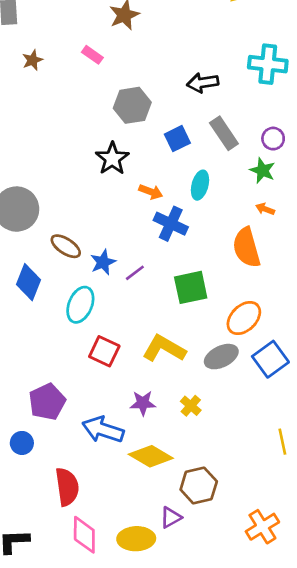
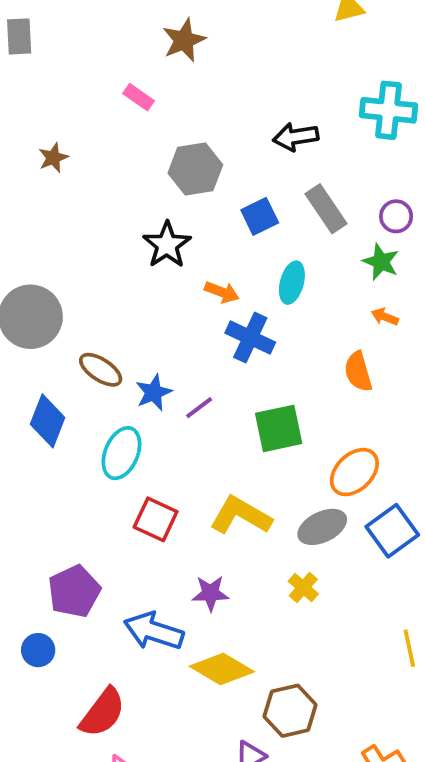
brown star: (33, 60) -> (53, 158), moved
orange semicircle: (247, 248) -> (358, 372), size x0.7
yellow cross: (191, 406) -> (303, 588), moved
red semicircle: (67, 487) -> (103, 713), turned 45

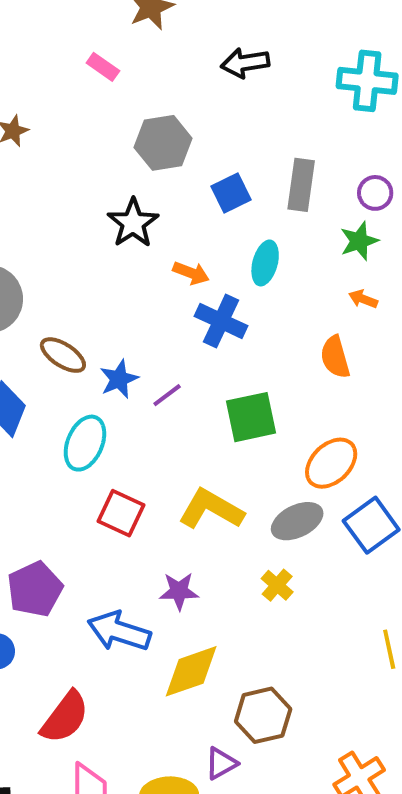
black arrow: (296, 137) -> (245, 63), moved
gray rectangle: (326, 209) -> (301, 185), turned 42
green star: (381, 262) -> (359, 241), turned 30
yellow diamond: (222, 669) -> (191, 671), turned -50

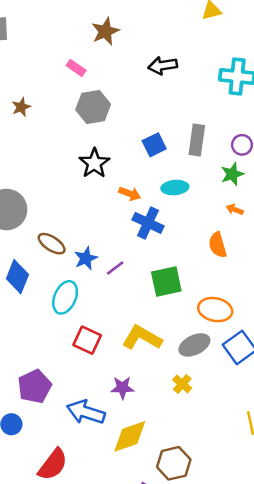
gray hexagon: (163, 143) -> (93, 107), moved
cyan ellipse: (265, 263) -> (175, 188), turned 70
orange ellipse: (331, 463) -> (215, 310), turned 56

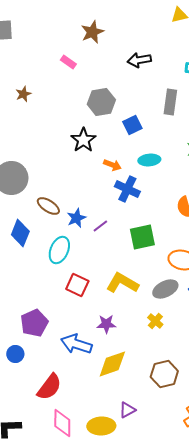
gray hexagon: (93, 107) -> (101, 102), moved
gray rectangle: (197, 140) -> (170, 102), moved
brown hexagon: (174, 463) -> (164, 374), moved

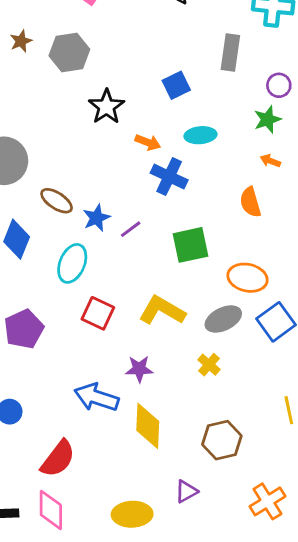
gray hexagon: (101, 102) -> (69, 53), moved
purple pentagon: (34, 323) -> (24, 329), moved
yellow diamond: (112, 364) -> (148, 426), turned -68
purple triangle: (127, 410) -> (186, 491), moved
pink diamond: (62, 423) -> (51, 510), moved

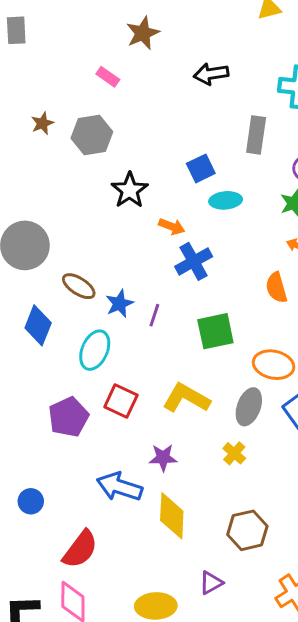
cyan ellipse: (200, 135) -> (226, 200), moved
blue cross: (169, 177) -> (194, 261), turned 36
purple line: (131, 229) -> (154, 315), turned -35
gray ellipse: (223, 319) -> (249, 407), turned -44
purple pentagon: (24, 329) -> (69, 417), moved

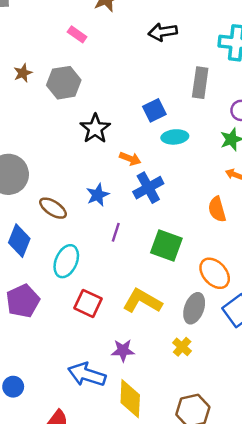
blue star: (119, 304) -> (98, 195), moved
green square: (215, 331) -> (166, 246), turned 32
orange ellipse: (274, 365) -> (215, 273), turned 36
purple pentagon: (69, 417) -> (23, 301), moved

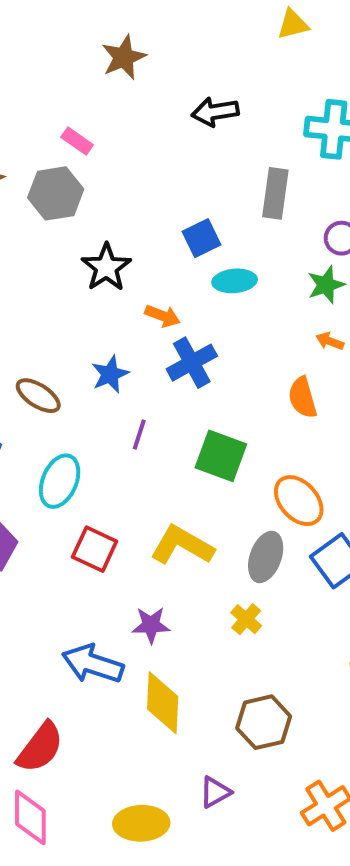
pink rectangle: (77, 34) -> (77, 141), moved

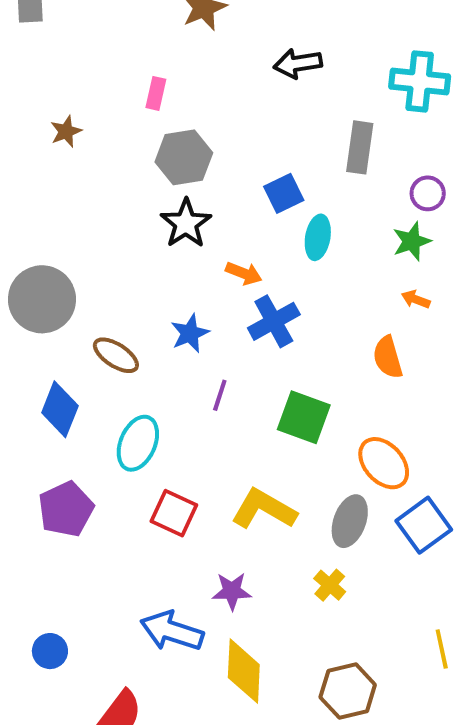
pink rectangle: (77, 141) -> (156, 93), turned 68
gray hexagon: (56, 193) -> (184, 157), moved
cyan ellipse: (235, 281) -> (318, 237), turned -75

